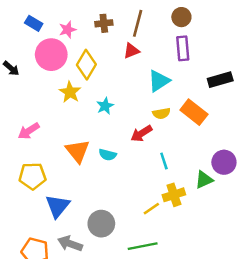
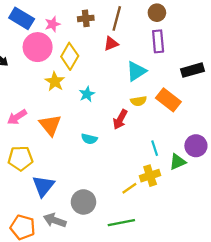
blue rectangle: (34, 23) -> (22, 18), size x1.5
red arrow: (141, 133) -> (120, 119), turned -30
orange triangle: (78, 151) -> (50, 125), moved
cyan line: (164, 161) -> (155, 148), moved

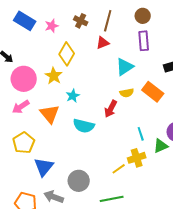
brown cross: (86, 18) -> (81, 21), turned 32
pink circle: (38, 47) -> (24, 79), moved
cyan star: (87, 94) -> (73, 96), moved
cyan semicircle: (89, 139) -> (84, 126), size x1.5
yellow pentagon: (20, 158) -> (24, 143), turned -30

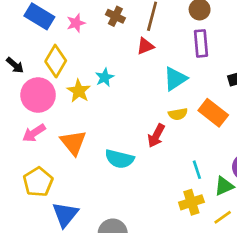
yellow diamond: (67, 54) -> (56, 61), moved
cyan star: (73, 96) -> (105, 77), moved
yellow line: (119, 169) -> (223, 217), moved

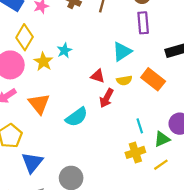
red triangle: (145, 46) -> (98, 76), moved, turned 40
cyan semicircle: (119, 159) -> (77, 117), turned -50

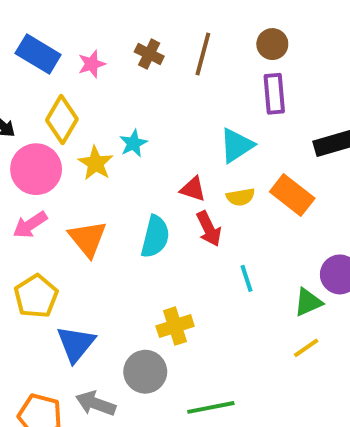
red arrow: (107, 98) -> (209, 229), turned -54
cyan semicircle: (77, 117) -> (155, 237), moved, turned -40
cyan line: (140, 126) -> (247, 278), moved
yellow cross: (135, 152) -> (175, 326), moved

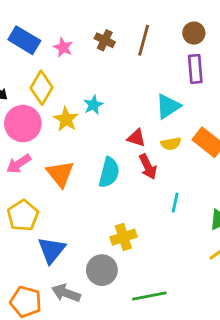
pink star: (92, 64) -> (63, 47), turned -30
cyan line: (247, 278) -> (175, 203), turned 30

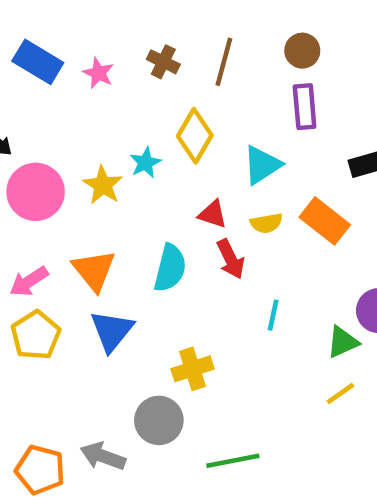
yellow diamond: (42, 88) -> (195, 136), moved
pink arrow: (19, 164) -> (29, 281), moved
blue triangle: (52, 250) -> (112, 331), moved

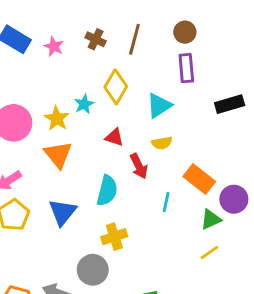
red triangle: (213, 214) -> (114, 137), moved
orange rectangle: (325, 221) -> (199, 179), moved
cyan semicircle: (170, 268) -> (107, 191), moved
orange triangle: (94, 270) -> (58, 155), moved

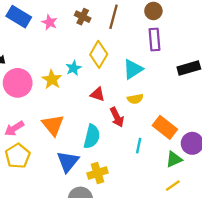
orange triangle: (58, 155) -> (53, 125), moved
blue triangle: (62, 212) -> (68, 162), moved

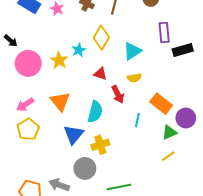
purple rectangle: (155, 40) -> (164, 32), moved

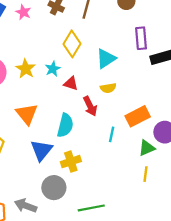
cyan star: (79, 50) -> (53, 69), moved
orange rectangle: (161, 104) -> (138, 116), turned -65
yellow line: (168, 156) -> (146, 174), turned -48

